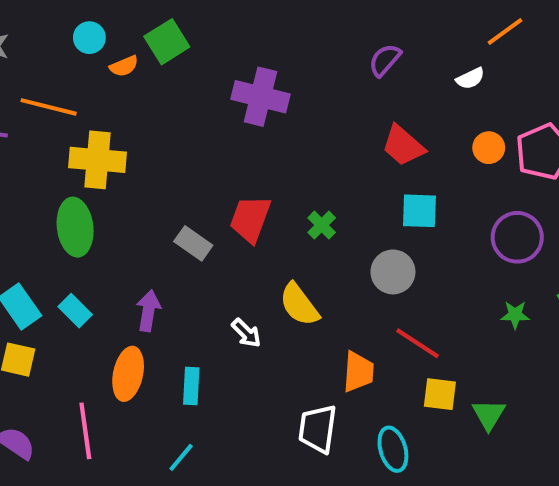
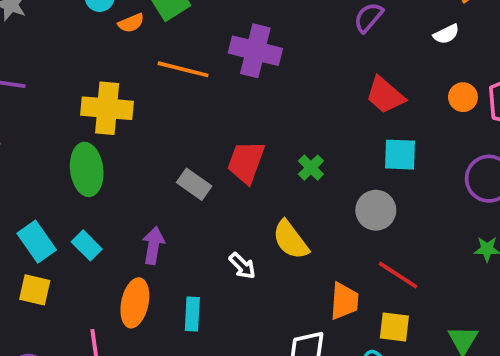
orange line: (49, 107) -> (183, 69), moved
yellow square: (440, 394) -> (394, 327), moved

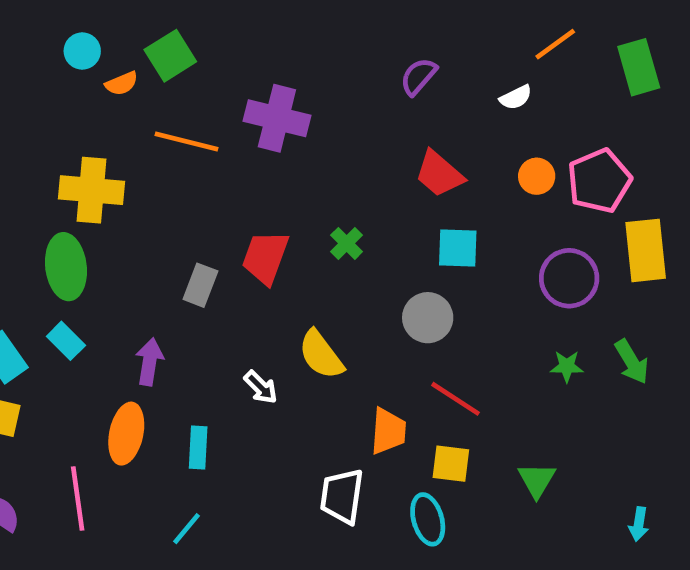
green cross: (311, 168) -> (347, 243), moved
gray rectangle: (194, 184) -> (200, 285), turned 76
cyan rectangle: (87, 245) -> (66, 341), moved

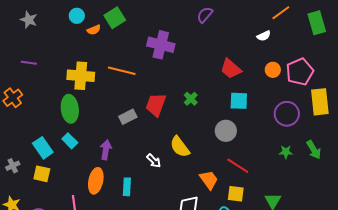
purple semicircle: (418, 77) -> (205, 15), moved
orange line: (187, 141) -> (122, 71), moved
gray rectangle: (200, 285) -> (128, 117), turned 42
orange trapezoid: (388, 431) -> (209, 180), turned -40

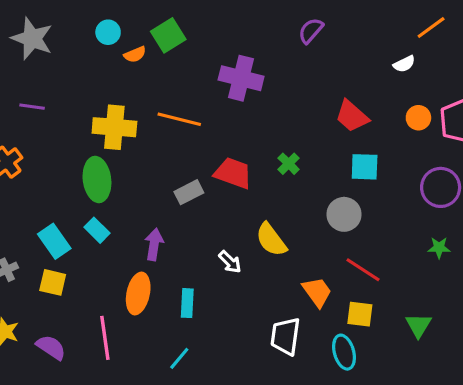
gray star: (29, 20) -> (32, 39), size x1.5
red trapezoid: (156, 105) -> (233, 173), turned 90

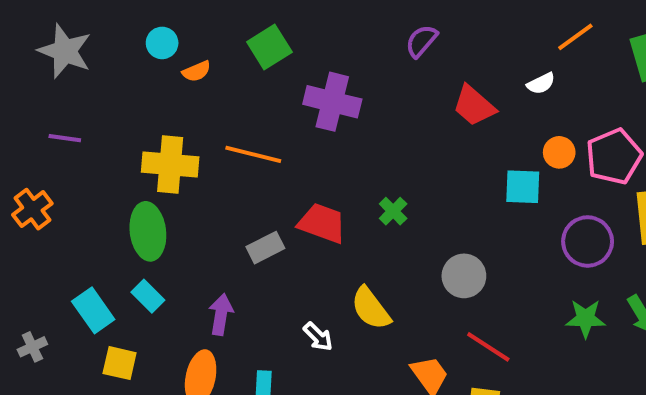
green square: (168, 35) -> (269, 47), moved
red trapezoid: (352, 116) -> (474, 106), moved
cyan square: (365, 167) -> (523, 187), moved
green star: (439, 248) -> (586, 318), size x1.4
yellow square: (53, 282) -> (120, 363), moved

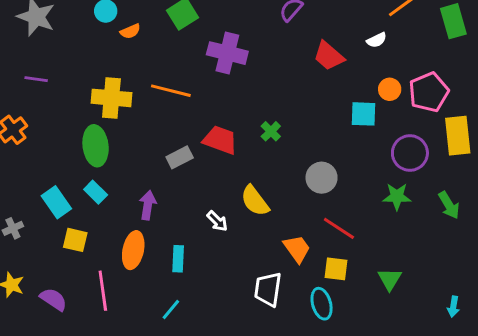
green star: (586, 318) -> (397, 196), moved

